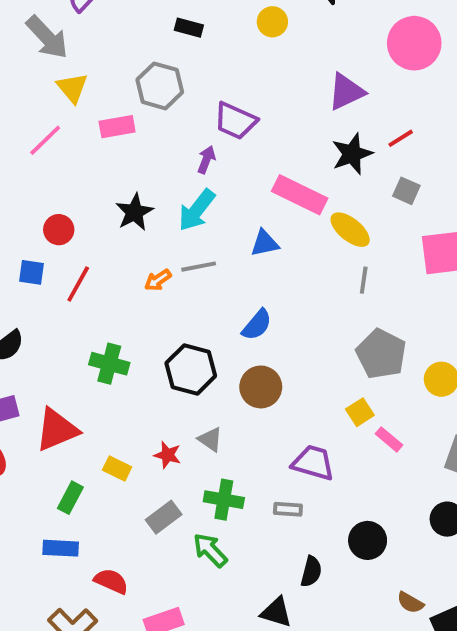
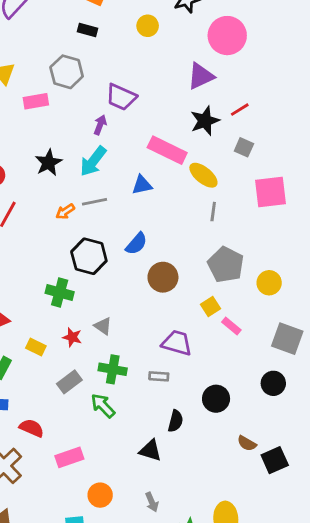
pink circle: (414, 43) -> (227, 36), moved
green cross: (109, 364) -> (60, 293), moved
black hexagon: (191, 369) -> (89, 256), moved
brown circle: (261, 387) -> (163, 277), moved

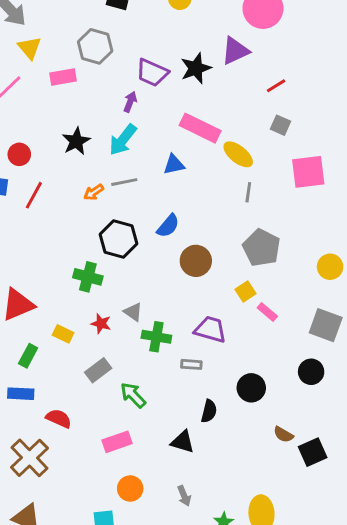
black star: (205, 121) -> (196, 68), moved
yellow circle: (269, 283) -> (330, 267), moved
green cross: (113, 369) -> (156, 337), moved
pink rectangle: (69, 457) -> (117, 442), moved

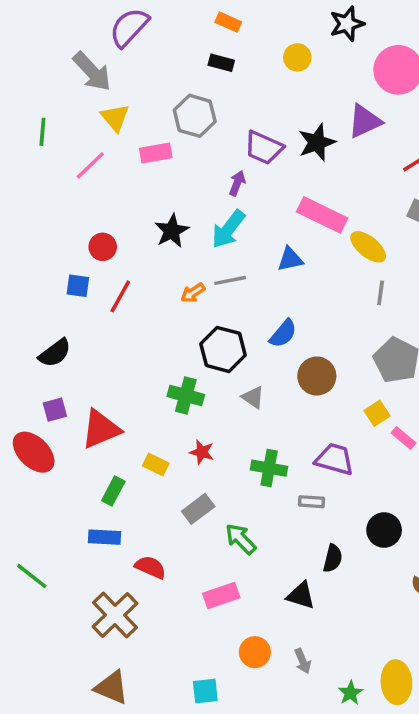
gray triangle: (133, 312) -> (253, 397), moved
orange circle: (130, 489) -> (255, 652), moved

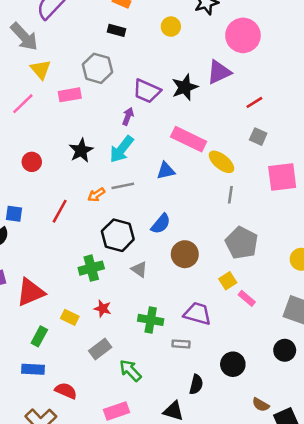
blue square: (78, 286) -> (14, 214), moved
red line: (120, 296) -> (60, 211), moved
green cross: (186, 395) -> (91, 268), turned -30

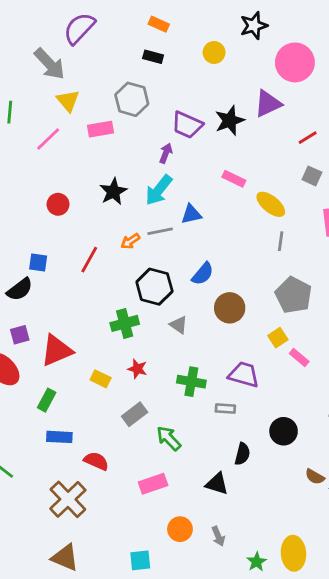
pink rectangle: (189, 139) -> (234, 179), size x0.6
blue triangle: (166, 171) -> (191, 214), moved
green rectangle: (39, 336) -> (47, 400), moved

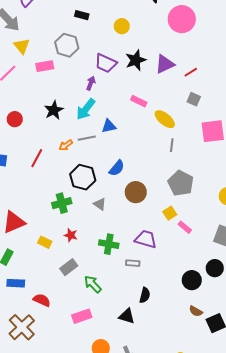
yellow circle: (214, 52) -> (122, 26), moved
purple triangle: (268, 104) -> (165, 64), moved
black circle: (284, 431) -> (192, 280), moved

